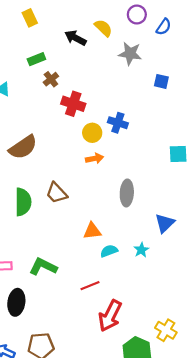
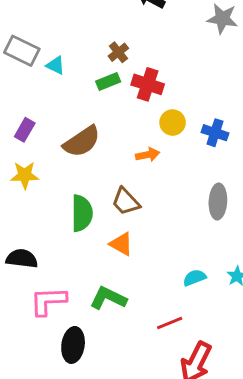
green rectangle: (36, 59) -> (108, 82), moved
blue cross: (118, 123) -> (215, 133), moved
orange arrow: (94, 158) -> (148, 155), moved
orange triangle: (92, 231) -> (121, 244), moved, turned 36

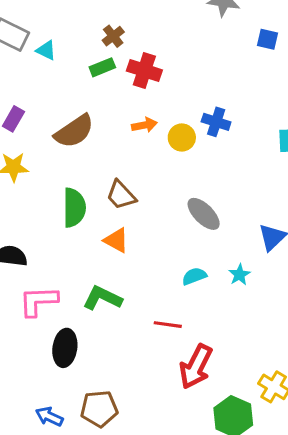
yellow circle: (173, 122) -> (182, 137), moved
orange arrow: (148, 155) -> (144, 125), moved
gray ellipse: (218, 202) -> (204, 214), moved, turned -48
red line: (170, 323) -> (168, 325), turned 30

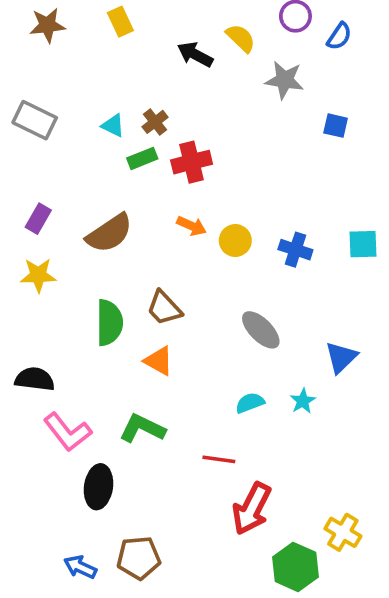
cyan triangle: (46, 50) -> (113, 126), moved
red cross: (144, 70) -> (192, 162), turned -32
blue cross: (216, 122) -> (295, 250), moved
orange arrow: (144, 125) -> (192, 226), turned 35
pink L-shape: (38, 301) -> (67, 432), turned -126

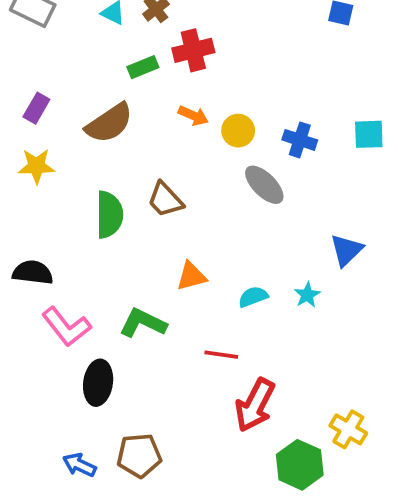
green rectangle: (142, 158) -> (143, 67), moved
gray ellipse: (261, 330) -> (264, 185), moved
orange triangle: (159, 361) -> (191, 276), moved, turned -44

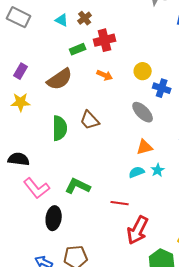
yellow circle: (238, 131) -> (143, 71), moved
orange triangle: (191, 276) -> (145, 147), moved
cyan star: (307, 295) -> (158, 170), moved

